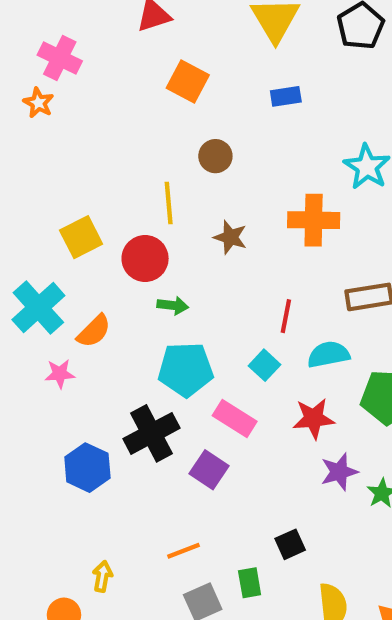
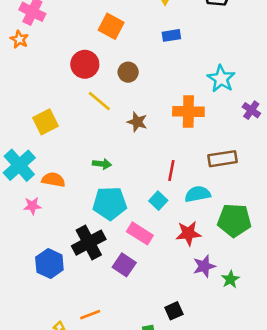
yellow line: (169, 203) -> (99, 101), turned -45
red circle: (145, 259) -> (85, 64), moved
orange semicircle: (94, 331) -> (53, 180), turned -125
orange line: (183, 551) -> (90, 315), moved

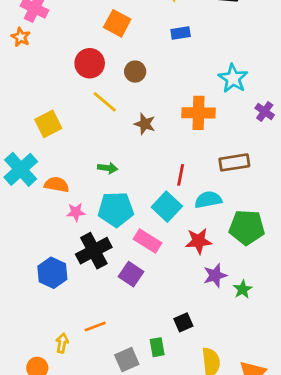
cyan square: (158, 201) -> (167, 207), size x1.5
pink star: (32, 206) -> (76, 212), moved

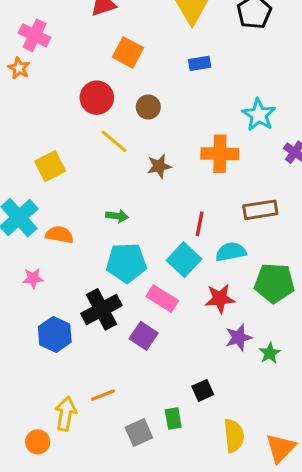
brown star: (145, 124) -> (159, 166), turned -30
pink star: (76, 212) -> (33, 278), moved
yellow arrow: (62, 343) -> (66, 414), size x1.5

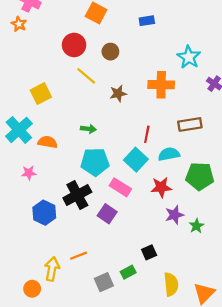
green rectangle: (173, 418) -> (128, 272), turned 72

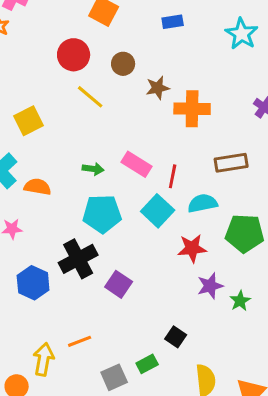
cyan star: (189, 57) -> (242, 34), moved
brown star: (118, 94) -> (158, 88), moved
pink rectangle: (120, 187) -> (137, 164), moved
black square: (149, 252) -> (176, 337), turned -32

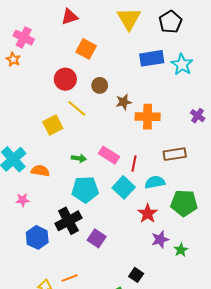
blue rectangle: (173, 22) -> (152, 58), moved, size x1.6
yellow square: (29, 121) -> (53, 125), moved
red star: (192, 248) -> (148, 213), turned -30

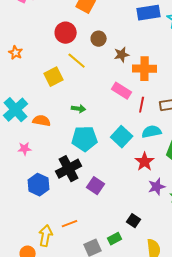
orange star: (13, 59) -> (16, 53), moved
pink rectangle: (109, 155) -> (122, 91), moved
red line: (134, 163) -> (142, 105), moved

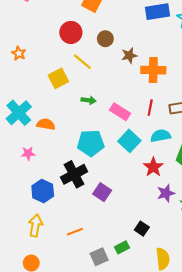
pink rectangle: (122, 91) -> (120, 112), moved
green arrow: (79, 109) -> (89, 100), moved
yellow arrow: (46, 236) -> (35, 225), moved

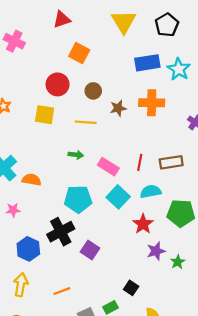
yellow line: (82, 62) -> (86, 122), moved, turned -36
orange cross: (153, 70) -> (152, 103), moved
yellow square: (58, 78) -> (45, 115), moved, turned 36

